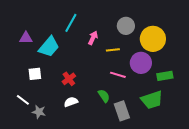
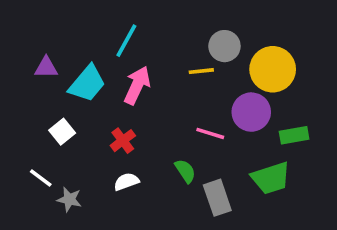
pink arrow: (93, 38) -> (137, 85), moved, size x1.5
yellow line: (113, 50) -> (201, 71), moved
white square: (35, 74) -> (62, 132), turned -32

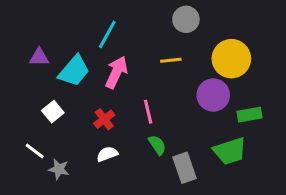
gray circle: (224, 46) -> (186, 19), moved
pink line: (210, 133) -> (148, 112), moved, turned 60

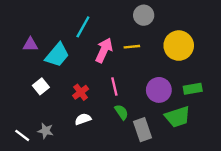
pink arrow: (116, 72) -> (104, 50), moved
purple circle: (213, 95) -> (159, 90), moved
white line: (35, 151) -> (22, 135), moved

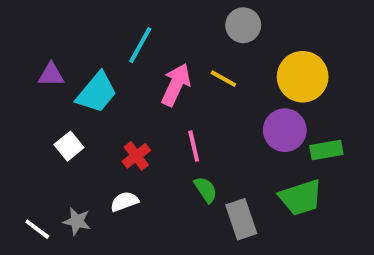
yellow line: (132, 47) -> (223, 79), turned 35
purple circle: (159, 90) -> (285, 130), moved
white semicircle: (83, 119) -> (124, 201), moved

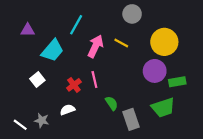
purple triangle: (51, 75) -> (28, 30), moved
pink line: (194, 146) -> (94, 80), moved

